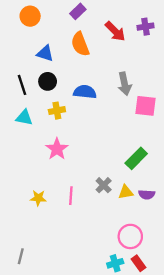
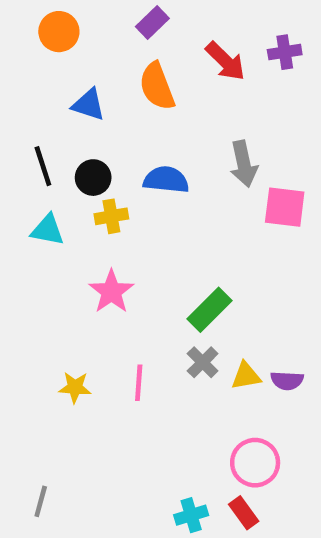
black circle: (48, 81) -> (93, 178), moved
green rectangle: (136, 158) -> (209, 310), moved
cyan cross: (115, 263) -> (191, 515), moved
red rectangle: (138, 263) -> (244, 513), moved

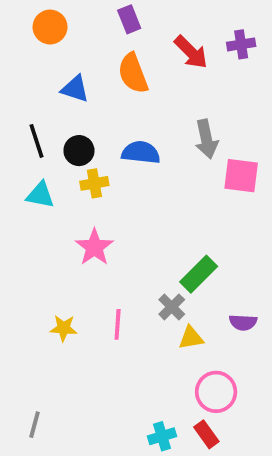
purple rectangle: (152, 22) -> (129, 19), turned -68
green rectangle: (209, 310) -> (199, 274), moved
yellow triangle: (246, 376) -> (191, 338), moved

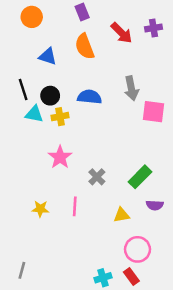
cyan triangle: (40, 195) -> (34, 114), moved
green rectangle: (199, 274) -> (140, 177), moved
gray cross: (172, 307) -> (97, 177), moved

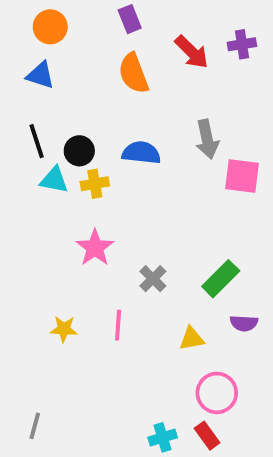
blue triangle: (48, 56) -> (41, 75), moved

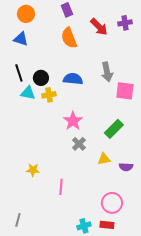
pink star: (95, 248) -> (73, 121), moved
green rectangle: (221, 279) -> (114, 129), moved
pink line: (118, 325) -> (61, 187), moved
yellow triangle: (192, 339) -> (104, 159), moved
red rectangle: (207, 436) -> (107, 225), turned -48

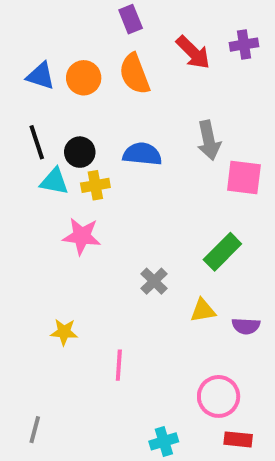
orange circle: (26, 14) -> (84, 78), moved
pink star: (73, 121) -> (82, 236), moved, turned -30
red rectangle: (107, 225) -> (238, 439), moved

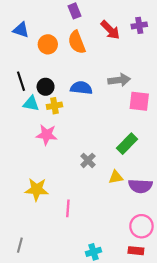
blue triangle: (41, 76) -> (21, 30), moved
gray arrow: (209, 140) -> (119, 80), turned -85
purple semicircle: (246, 326) -> (140, 186), size x1.5
yellow star: (64, 332) -> (37, 189), size x1.5
pink circle: (219, 396) -> (141, 226), moved

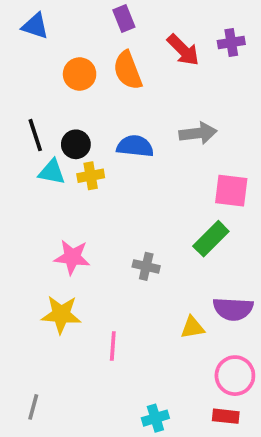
blue triangle: (21, 30) -> (35, 26), moved
pink square: (139, 101) -> (231, 191), moved
pink star: (47, 135) -> (72, 257), moved
gray cross: (88, 160) -> (146, 266), turned -32
yellow triangle: (116, 177) -> (192, 327), moved

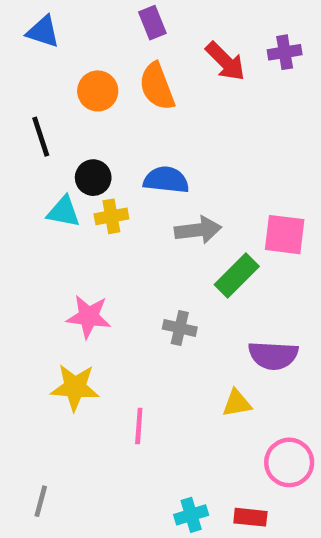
gray arrow: (198, 133) -> (198, 230), moved
black line: (35, 135) -> (41, 137), moved
green rectangle: (211, 239) -> (237, 276), moved
purple semicircle: (233, 309) -> (273, 355), moved
red rectangle: (226, 416) -> (250, 517), moved

